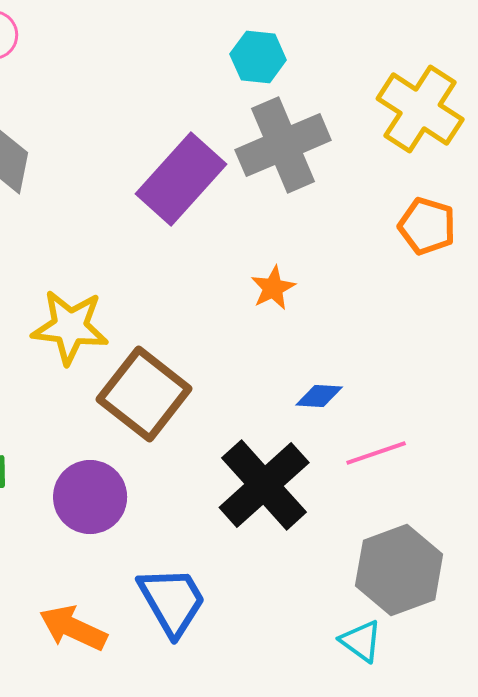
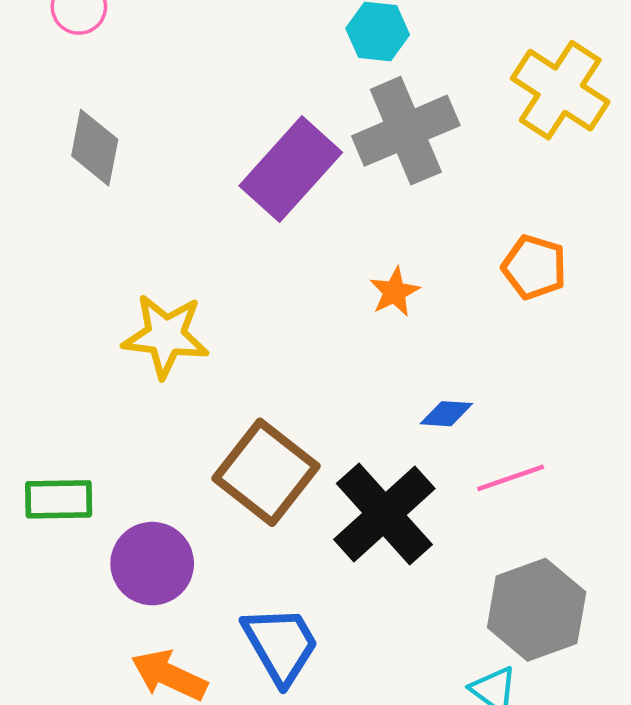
orange pentagon: (427, 226) -> (534, 267), moved
brown square: (144, 394) -> (266, 472), moved
purple circle: (90, 497) -> (152, 564), moved

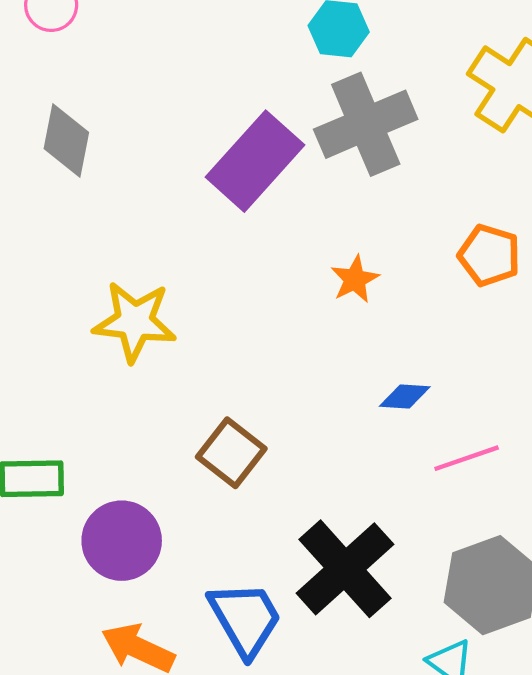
brown square: (266, 472) -> (231, 453), size x0.7
black cross: (384, 514) -> (345, 569), moved

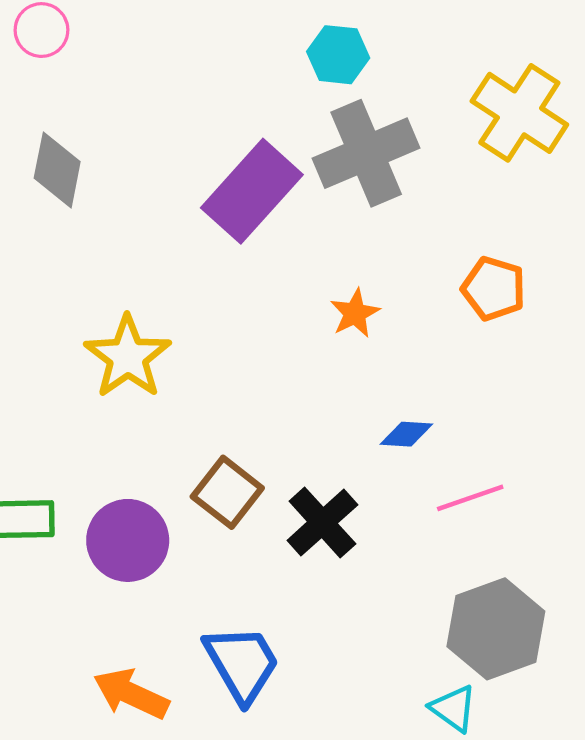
yellow star: (135, 322) -> (128, 357), turned 30
purple circle: (122, 541) -> (128, 540), moved
black cross: (345, 569) -> (322, 523), moved, size x0.7

